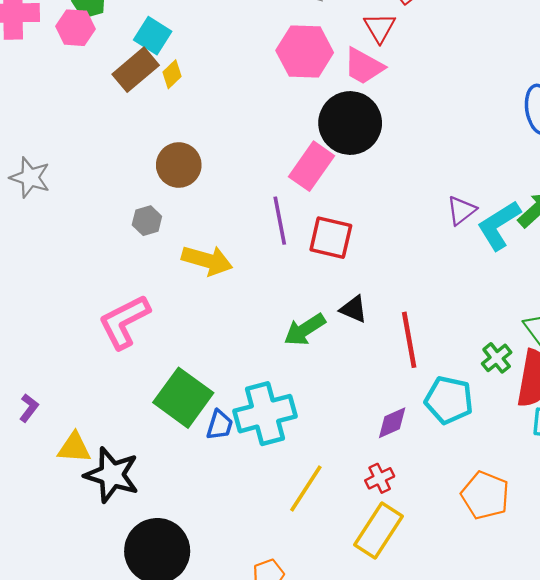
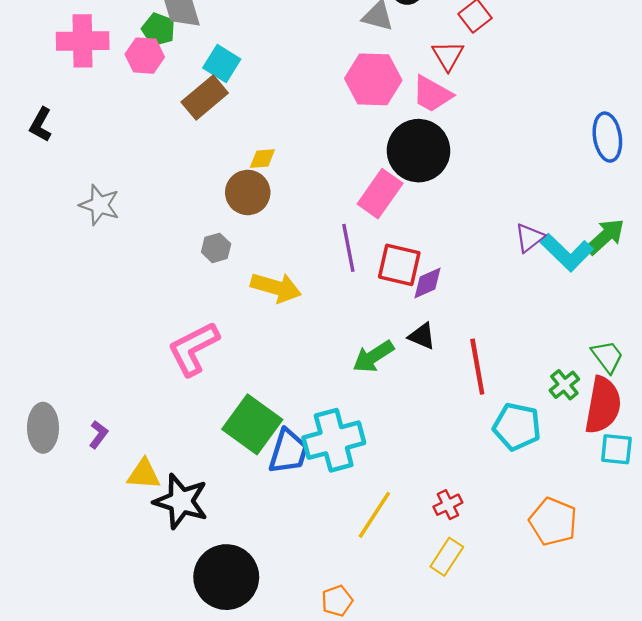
yellow diamond: (172, 74) -> (262, 159), moved, turned 40
cyan L-shape: (499, 225) -> (567, 252), turned -104
purple diamond: (392, 423) -> (428, 283), moved
blue trapezoid: (220, 425) -> (288, 452), size x1.5
yellow rectangle: (379, 531) -> (447, 557), size x0.7

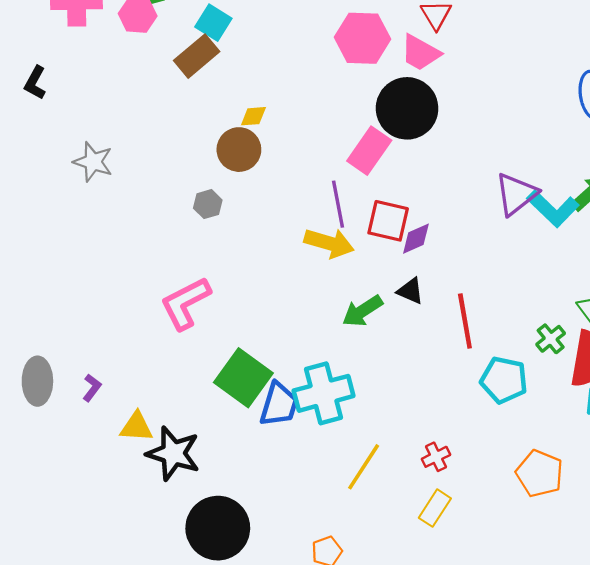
purple triangle: (529, 238) -> (516, 194), size x1.5
yellow arrow: (276, 287) -> (329, 243), moved

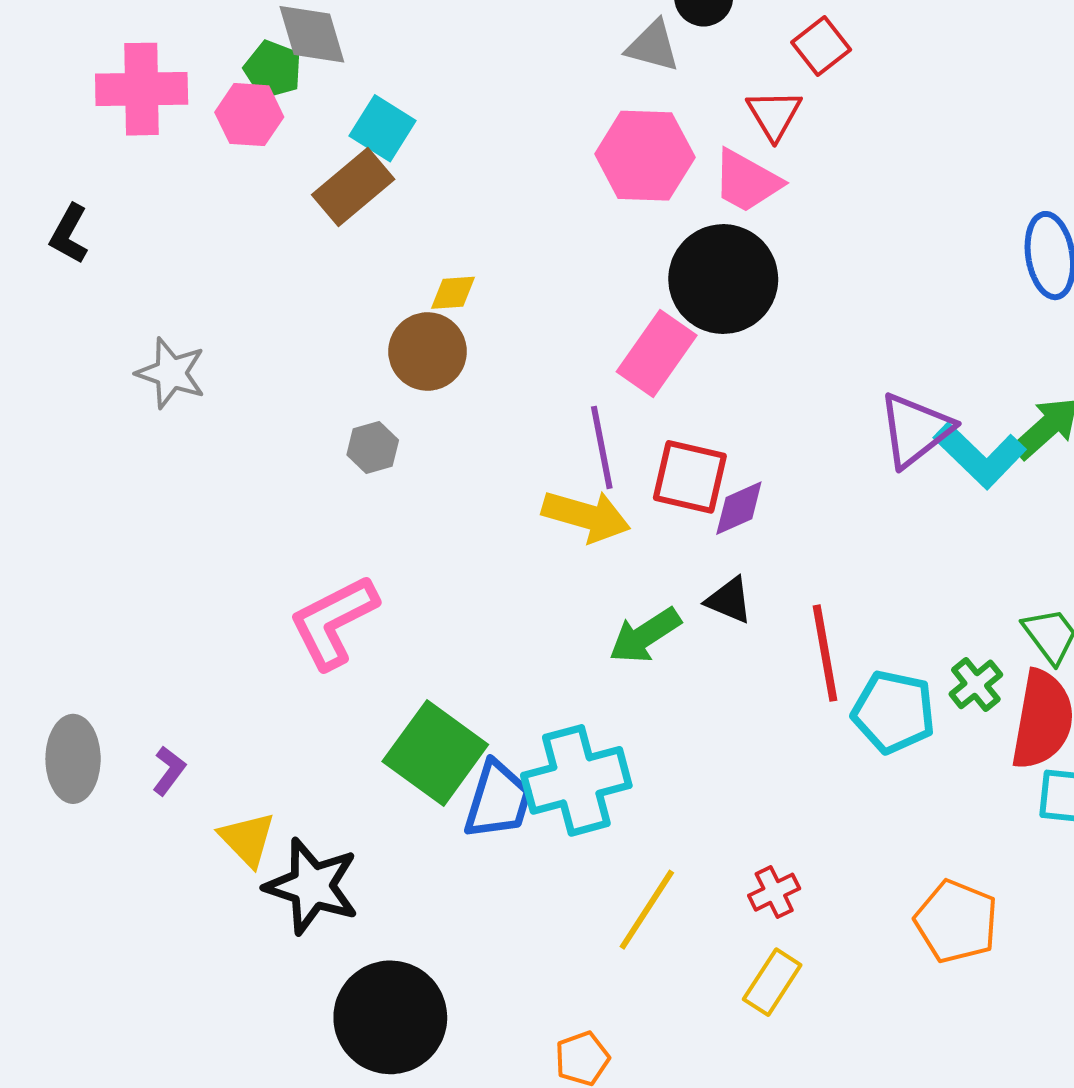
cyan pentagon: (504, 380) -> (894, 712), moved
yellow triangle: (136, 427) -> (247, 839), turned 42

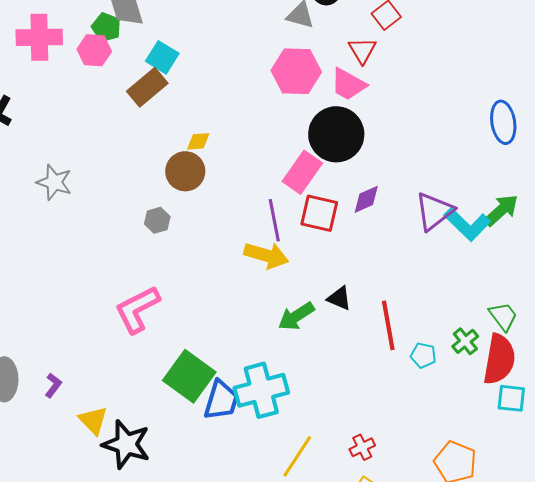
red square: (690, 477) -> (319, 213), moved
purple diamond: (739, 508) -> (366, 199), moved
cyan pentagon: (894, 712) -> (423, 355), size x0.6

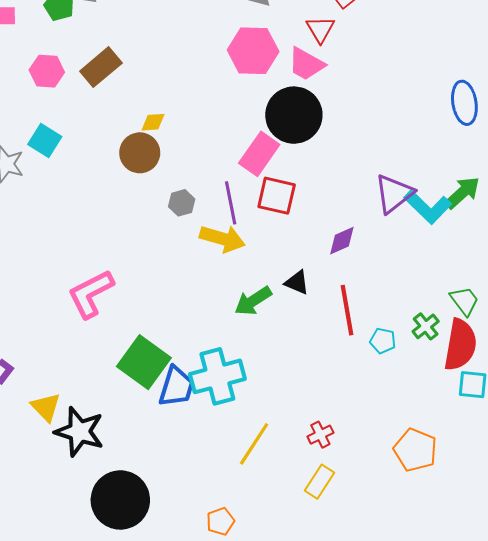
pink hexagon: (94, 50) -> (47, 71), moved
cyan square: (162, 57) -> (45, 141), moved
purple diamond: (366, 199) -> (342, 241), moved
gray hexagon: (157, 220) -> (182, 203), moved

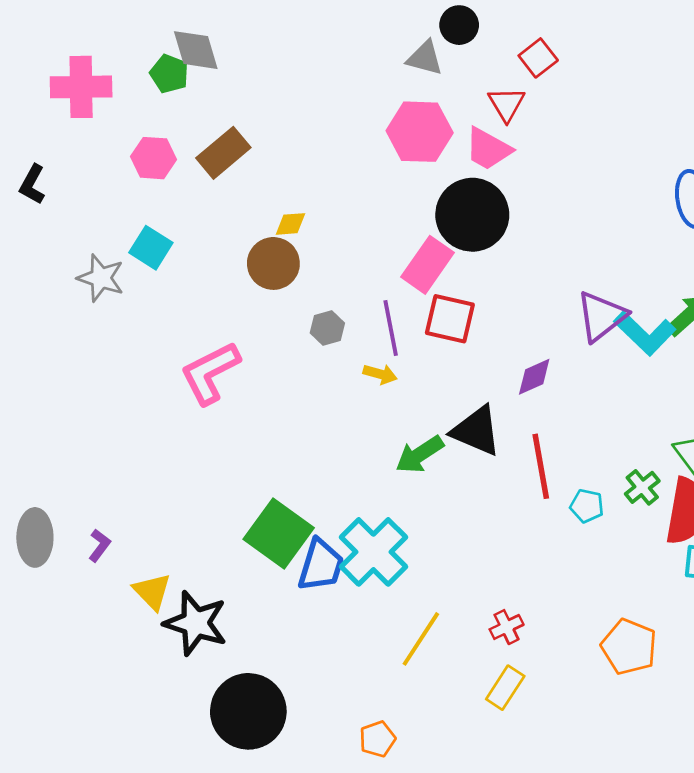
yellow arrow: (222, 239) -> (380, 374), size x0.6
black triangle: (297, 283) -> (476, 431), size x1.6
pink L-shape: (91, 294) -> (210, 373), moved
cyan cross: (217, 376) -> (373, 552), turned -30

